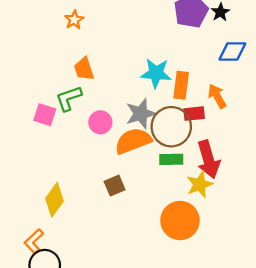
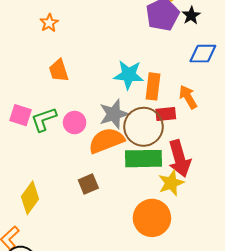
green L-shape: (69, 98) -> (44, 119), moved
green rectangle: (171, 159) -> (143, 159), size x1.6

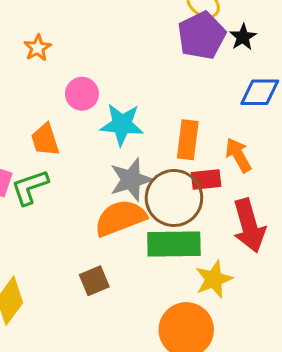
orange trapezoid: (59, 71) -> (45, 140), moved
cyan star: (129, 75) -> (122, 124), moved
pink circle: (75, 123) -> (82, 94), moved
red arrow: (180, 159) -> (249, 226), moved

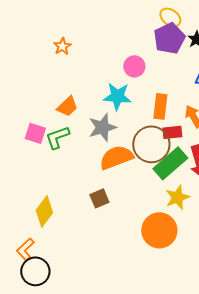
pink circle: (82, 94) -> (134, 66), moved
orange trapezoid: (45, 140) -> (67, 106), turned -115
gray star: (131, 180) -> (102, 127), moved
green rectangle: (174, 244) -> (170, 163), moved, turned -40

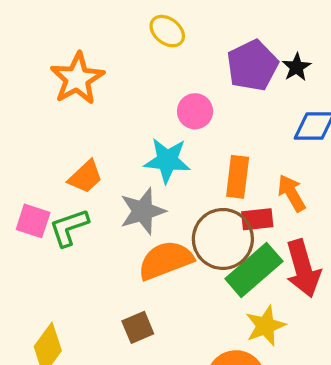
yellow ellipse: (170, 17) -> (167, 31), moved
orange star: (62, 46) -> (77, 79), size x1.8

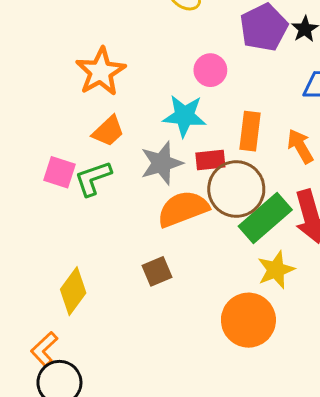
orange star: (77, 79) -> (101, 72), moved
red rectangle: (257, 219) -> (210, 160), moved

